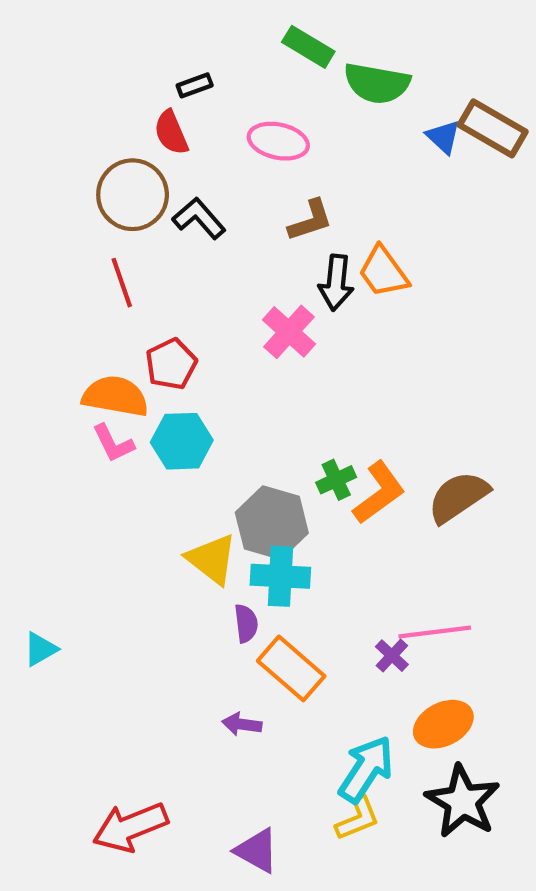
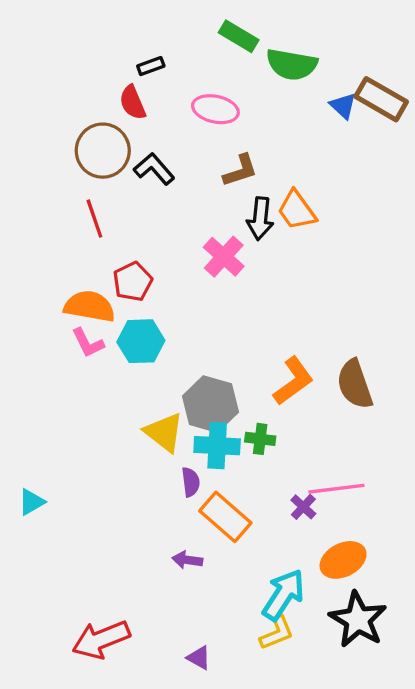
green cross: (336, 480) -> (260, 439), moved, turned 32
brown semicircle: (458, 497) -> (355, 384), turned -75
purple triangle: (257, 851) -> (199, 658), size x0.7

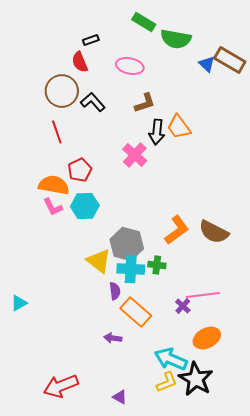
brown semicircle: (355, 384) -> (214, 232), turned -44
cyan arrow: (283, 595) -> (171, 359), turned -100
black star: (358, 620) -> (196, 379), moved

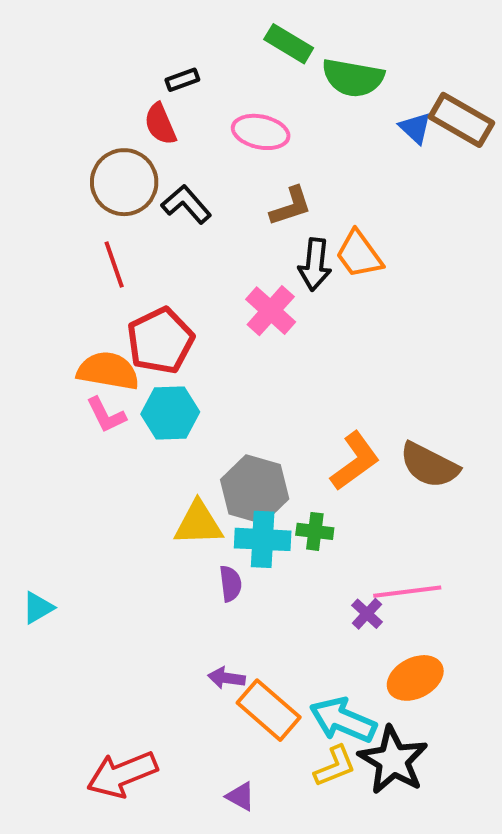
red pentagon: (80, 170) -> (160, 341), size x1.4
yellow triangle: (99, 261) -> (198, 523), turned -40
orange rectangle: (136, 312) -> (269, 710), moved

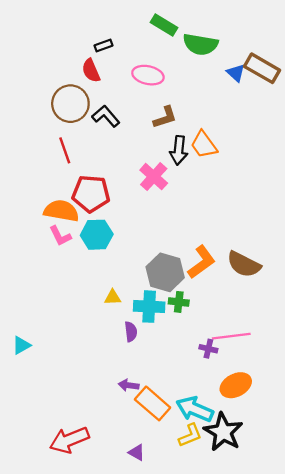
red pentagon: (160, 341) -> (91, 194), turned 30
gray hexagon: (255, 489) -> (165, 272), moved
yellow triangle: (198, 523) -> (113, 297), size x0.6
purple cross: (367, 614) -> (208, 349), turned -30

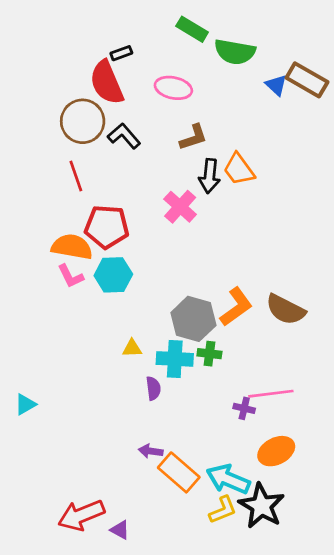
red semicircle: (91, 71) -> (107, 83), size x1.6
purple triangle: (137, 452) -> (120, 530), moved

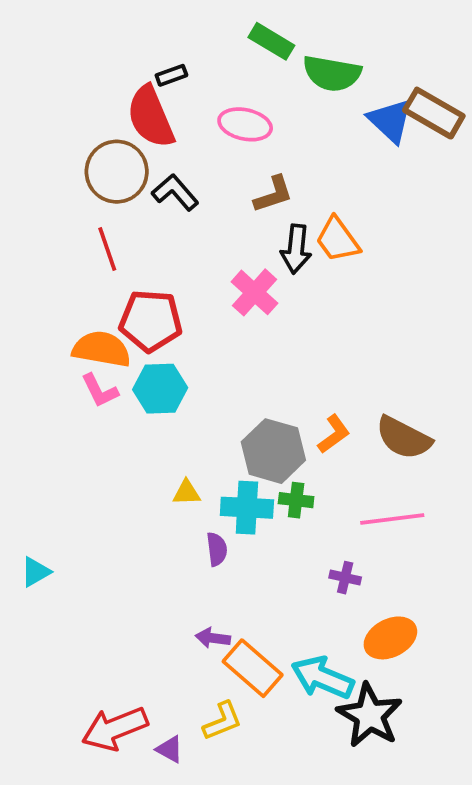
blue triangle: (276, 85) -> (390, 121), size x1.5
orange L-shape: (236, 307) -> (334, 434), size x0.7
pink line: (271, 394) -> (392, 519), moved
yellow L-shape: (223, 510) -> (222, 721), moved

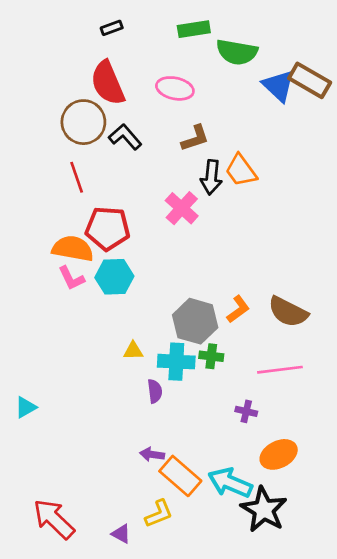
green rectangle: (271, 41) -> (194, 29), turned -40
black rectangle: (171, 75) -> (112, 28), moved
red arrow: (115, 729) -> (54, 519), moved, turned 66

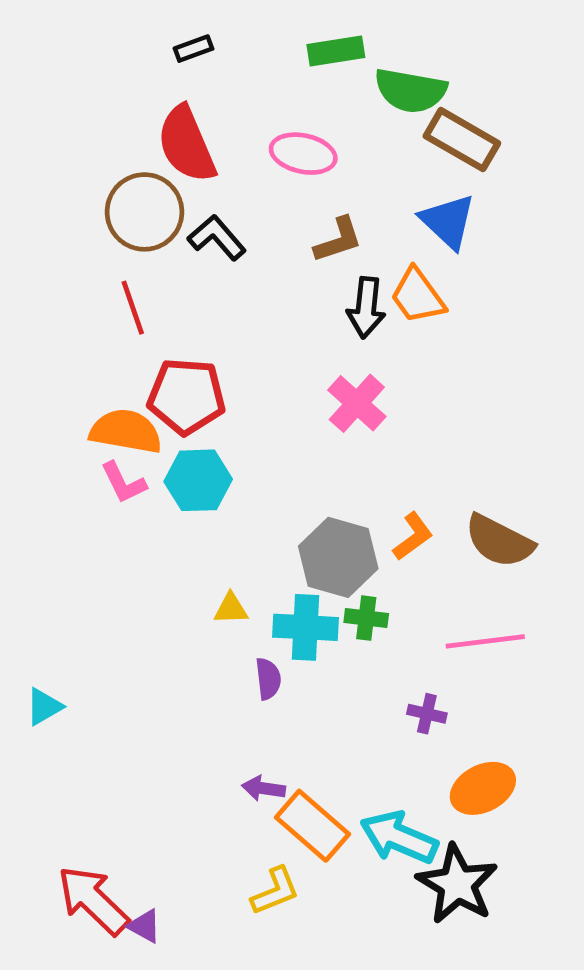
brown rectangle: (310, 80) -> (462, 140), moved
blue triangle: (279, 86) -> (448, 221), moved
pink cross: (182, 208) -> (357, 403), moved
purple triangle: (121, 534) -> (144, 926), moved

